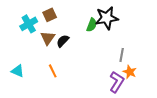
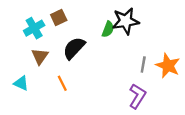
brown triangle: (48, 38) -> (40, 56), moved
black semicircle: (63, 41) -> (74, 48), size x1.5
orange star: (130, 72) -> (168, 66), moved, size x1.5

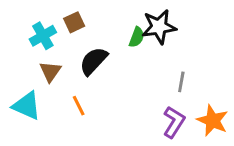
orange star: (168, 66) -> (213, 121), moved
cyan triangle: (21, 83) -> (27, 106), size x1.5

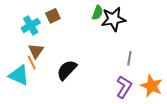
green semicircle: (137, 37) -> (98, 13), moved
black semicircle: (93, 61) -> (67, 70), moved
orange line: (79, 106) -> (32, 63), moved

